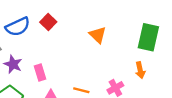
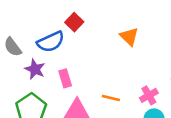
blue semicircle: (18, 27) -> (51, 42), moved

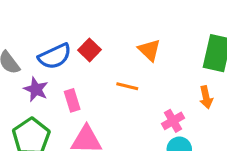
red square: (74, 22) -> (89, 50), moved
orange line: (111, 98) -> (127, 86), moved

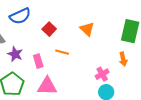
blue semicircle: (55, 56) -> (20, 16), moved
orange line: (127, 86) -> (62, 52), moved

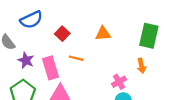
orange triangle: (87, 29) -> (103, 34), turned -49
pink rectangle: (38, 61) -> (51, 68), size x1.5

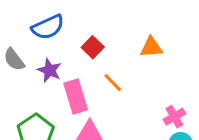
orange line: (76, 58) -> (113, 83), turned 32
purple star: (26, 60) -> (49, 70), moved

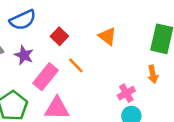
orange triangle: (151, 47) -> (107, 36), turned 42
pink rectangle: (76, 97) -> (45, 77), turned 56

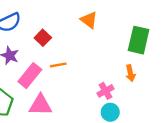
orange triangle: (107, 36) -> (89, 20), moved
orange line: (76, 65) -> (58, 65), turned -56

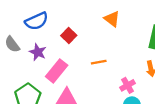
orange line: (58, 65) -> (99, 62), moved

